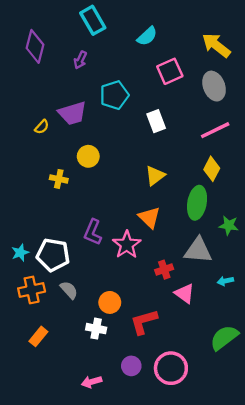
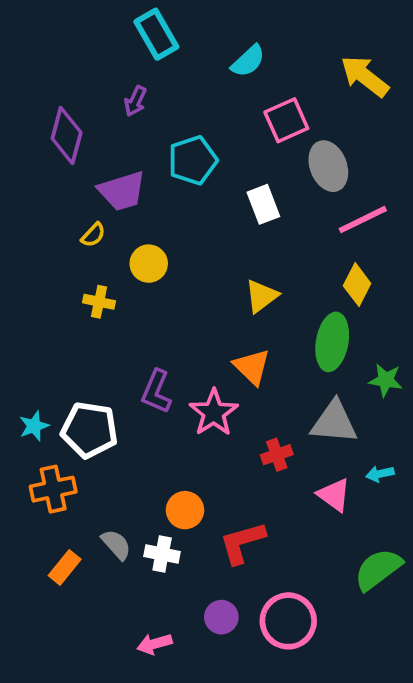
purple diamond: (35, 46) -> (67, 136), moved
gray ellipse: (214, 86) -> (328, 166), moved
yellow semicircle: (42, 127) -> (93, 235), moved
gray semicircle: (69, 290) -> (116, 544), moved
pink triangle: (185, 293) -> (334, 495), moved

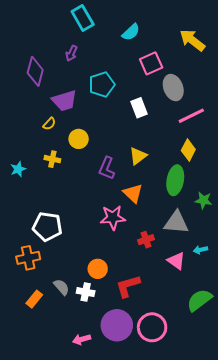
purple L-shape: (156, 392) -> (107, 168), moved
pink star: (214, 413) -> (113, 217), turned 30
cyan star: (34, 426) -> (18, 169), moved
purple circle: (221, 617) -> (117, 325), size x1.8

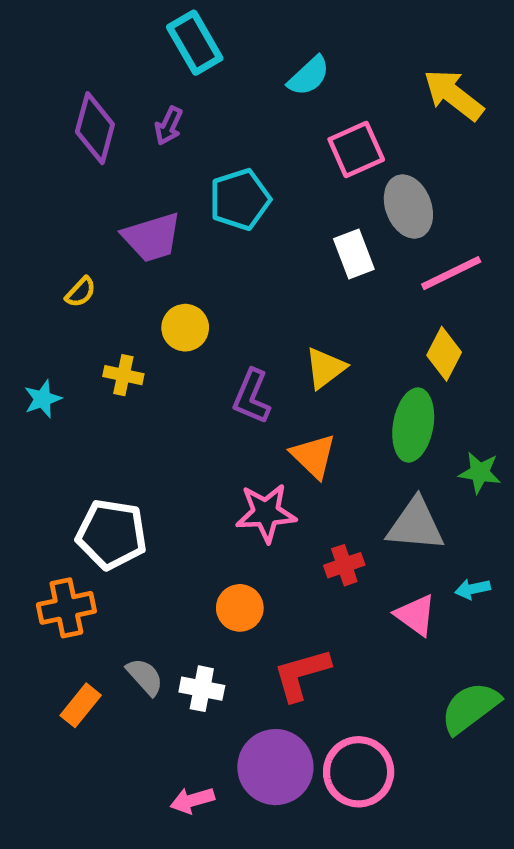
purple diamond: (35, 71) -> (95, 128), moved
white rectangle: (139, 108) -> (354, 254), moved
yellow semicircle: (49, 124) -> (81, 292), moved
orange circle: (98, 269) -> (240, 608), moved

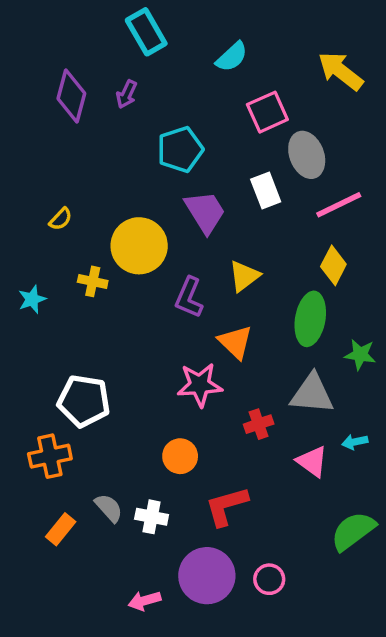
purple trapezoid: (152, 237) -> (205, 212), moved, turned -105
yellow circle: (185, 328) -> (139, 246), size x1.6
pink circle: (359, 772) -> (269, 579), size x0.6

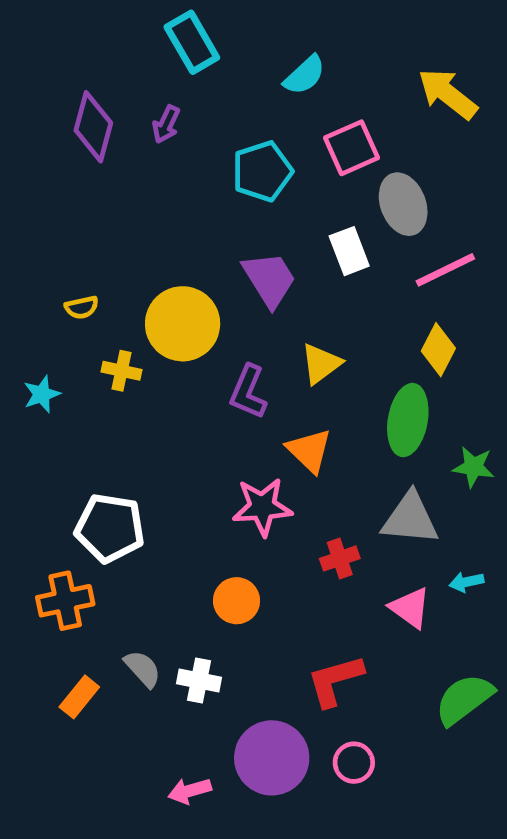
cyan pentagon: (180, 149) -> (262, 171), moved
yellow semicircle: (61, 219) -> (82, 307), moved, turned 35
red L-shape: (226, 506) -> (335, 680), moved

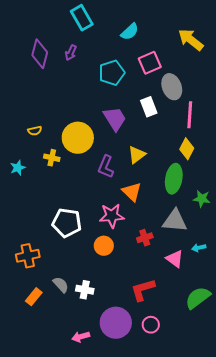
pink line: (445, 270) -> (190, 115), turned -60
white pentagon: (110, 528) -> (67, 223), moved
orange circle: (237, 601) -> (104, 246), moved

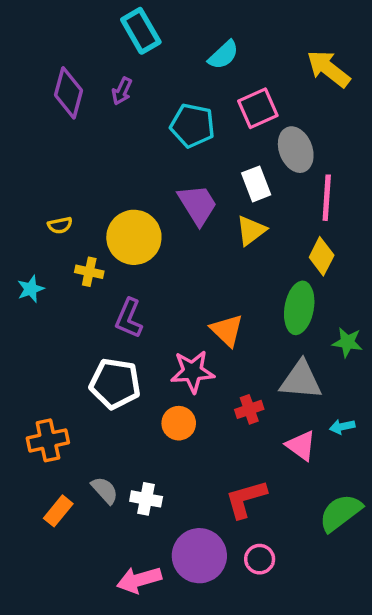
cyan pentagon: (112, 73) -> (192, 125), turned 30
yellow triangle: (137, 155) -> (251, 230), moved
purple L-shape: (106, 167) -> (129, 318), moved
pink arrow: (81, 337) -> (139, 580), size x1.4

